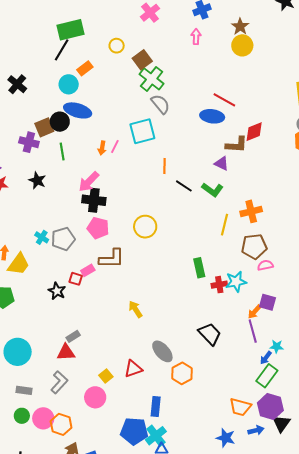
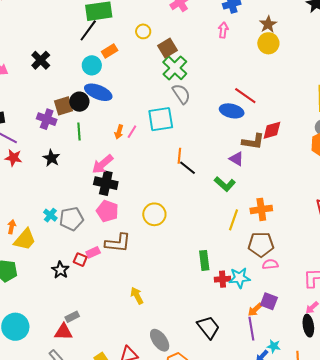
black line: (184, 186) -> (188, 168), moved

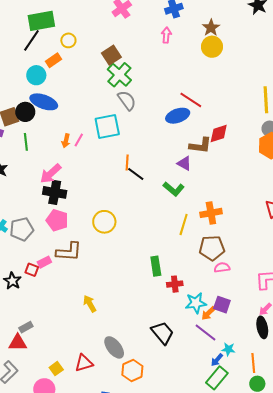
yellow circle: (143, 31) -> (68, 40), moved
blue ellipse: (232, 111) -> (178, 116), turned -30
cyan star: (240, 278) -> (196, 303), moved
purple line: (251, 329) -> (205, 332), turned -40

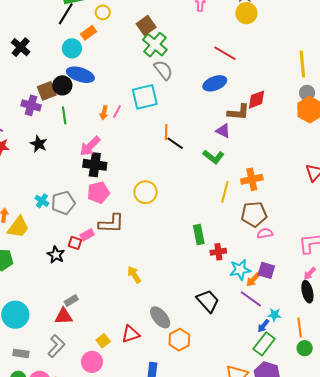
red line: (191, 100) -> (225, 53), moved
pink pentagon: (57, 220) -> (98, 193), turned -30

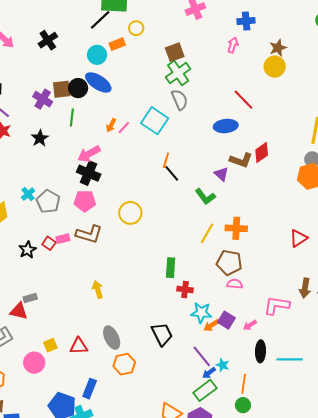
cyan square: (145, 97) -> (155, 121), turned 32
red diamond: (256, 100) -> (262, 153), turned -30
gray pentagon: (63, 203) -> (48, 202), turned 30
pink arrow: (310, 273) -> (250, 325), moved
purple line: (251, 299) -> (202, 356), moved

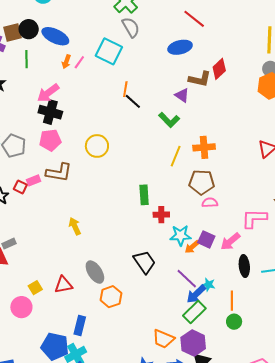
blue ellipse: (98, 82) -> (55, 36), moved
pink arrow: (250, 325) -> (230, 241), size x1.5
blue arrow: (209, 373) -> (196, 294), size x1.5

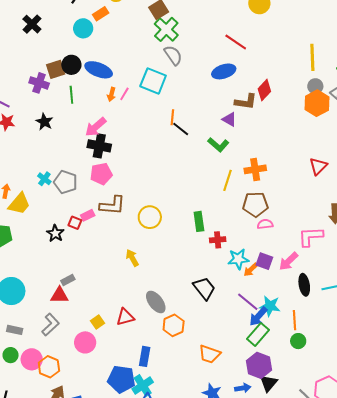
yellow circle: (97, 146) -> (150, 217), moved
cyan star: (209, 285) -> (270, 306), size x1.5
orange trapezoid: (163, 339) -> (210, 354), moved

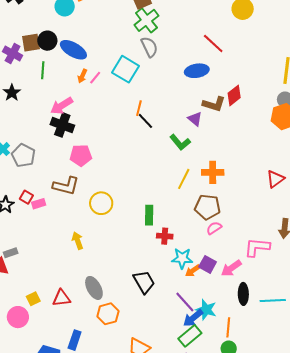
pink pentagon: (101, 174) -> (81, 155), moved
pink rectangle: (88, 215) -> (39, 204), moved
pink semicircle: (265, 224) -> (214, 228), turned -35

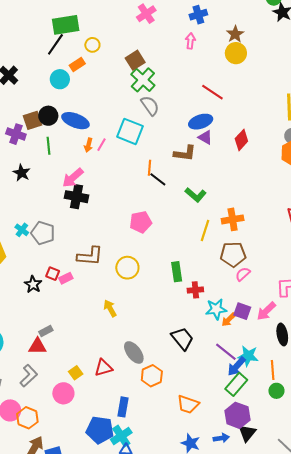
brown L-shape: (214, 104) -> (185, 153), moved
purple triangle: (195, 119) -> (205, 137), moved
pink pentagon: (81, 155) -> (141, 222), moved

